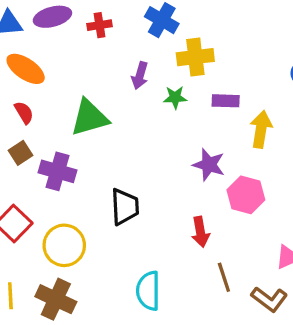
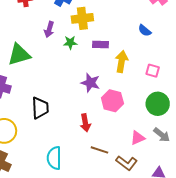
brown line: (224, 277) -> (99, 150), turned -54

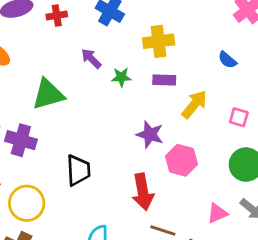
yellow cross: (82, 18) -> (159, 41), moved
purple arrow: (49, 29) -> (91, 58), turned 119
yellow arrow: (122, 62) -> (194, 104), turned 30
red arrow: (85, 123) -> (143, 192), size x1.4

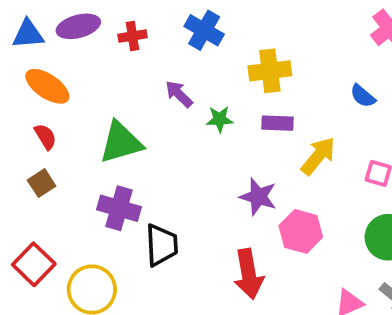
purple cross: (21, 140) -> (119, 208), moved

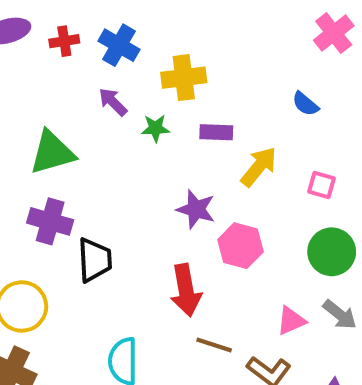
blue cross: (204, 30) -> (119, 45), moved
yellow cross: (270, 71) -> (184, 78), moved

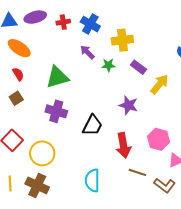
purple rectangle: (216, 132) -> (138, 67), turned 35
pink hexagon: (241, 246) -> (159, 139), moved
black trapezoid: (95, 260) -> (92, 125), moved, turned 30

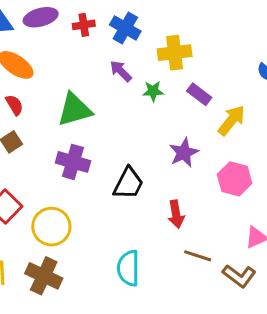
purple star: (128, 105) -> (184, 153), turned 30
pink hexagon: (159, 139) -> (235, 179), moved
red arrow: (123, 145) -> (176, 214), size x0.7

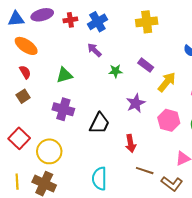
blue cross: (125, 28) -> (97, 22), turned 30
yellow cross: (175, 53) -> (147, 22), moved
green star: (153, 91) -> (116, 71), moved
green triangle: (74, 110) -> (64, 75), size x0.7

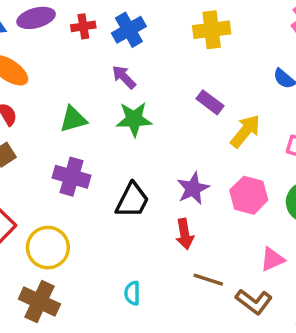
green star: (116, 71) -> (134, 119), moved, size x1.5
purple star: (136, 103) -> (193, 188), moved
cyan semicircle: (99, 179) -> (132, 293), size x0.6

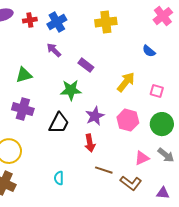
purple rectangle: (210, 102) -> (86, 65), moved
green star: (134, 119) -> (71, 90), moved

